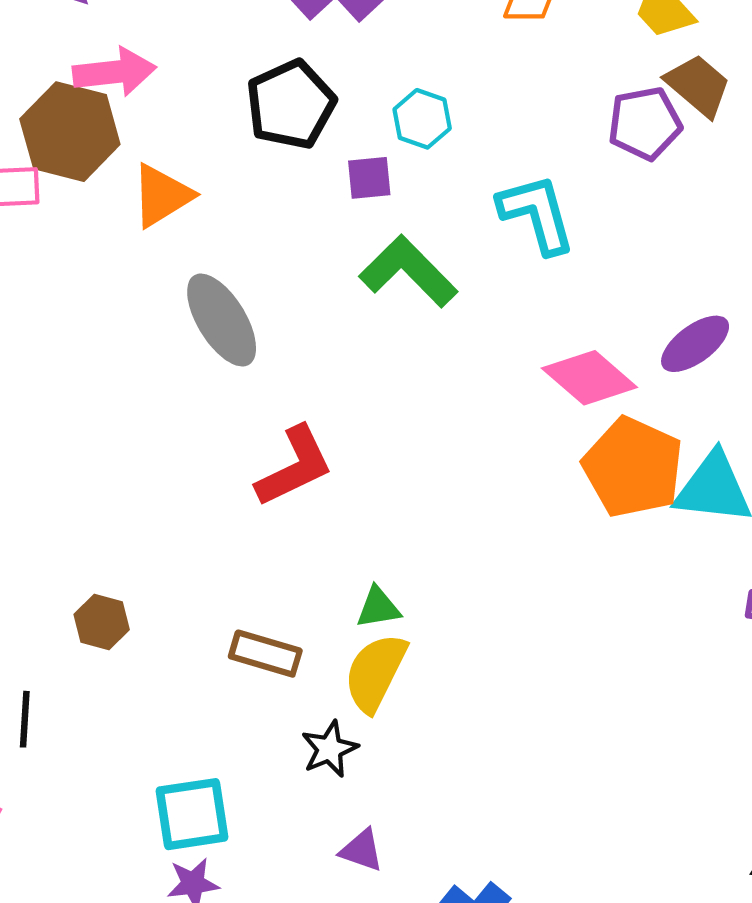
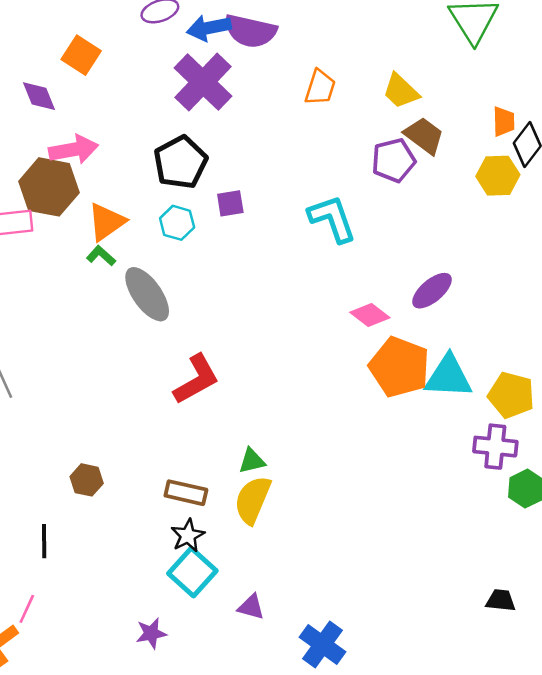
cyan hexagon: (422, 119) -> (177, 223), moved
green L-shape: (408, 271) -> (101, 256), moved, size x0.5
pink diamond: (589, 378) -> (370, 315), size x0.7
black star: (329, 749) -> (188, 536), moved
cyan square: (192, 814) -> (192, 572), moved, turned -36

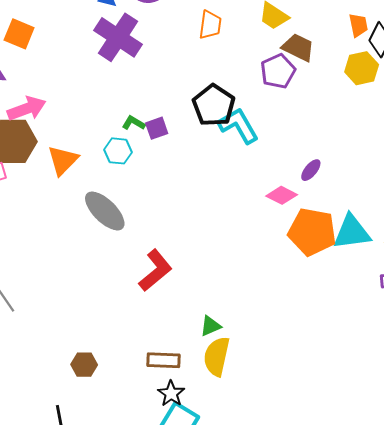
black pentagon: (180, 162) -> (214, 105), moved
green L-shape: (101, 256) -> (134, 123), moved
purple ellipse: (432, 291) -> (311, 170), moved, size x0.7

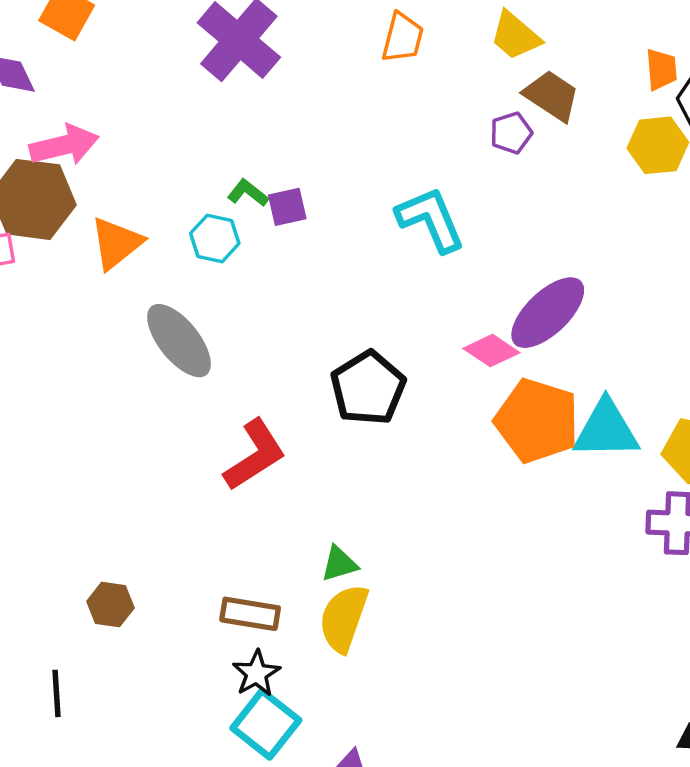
purple pentagon: (278, 71) -> (511, 133), size x0.7
black pentagon: (214, 105) -> (368, 388), moved
purple ellipse: (311, 170) -> (548, 313), size x2.0

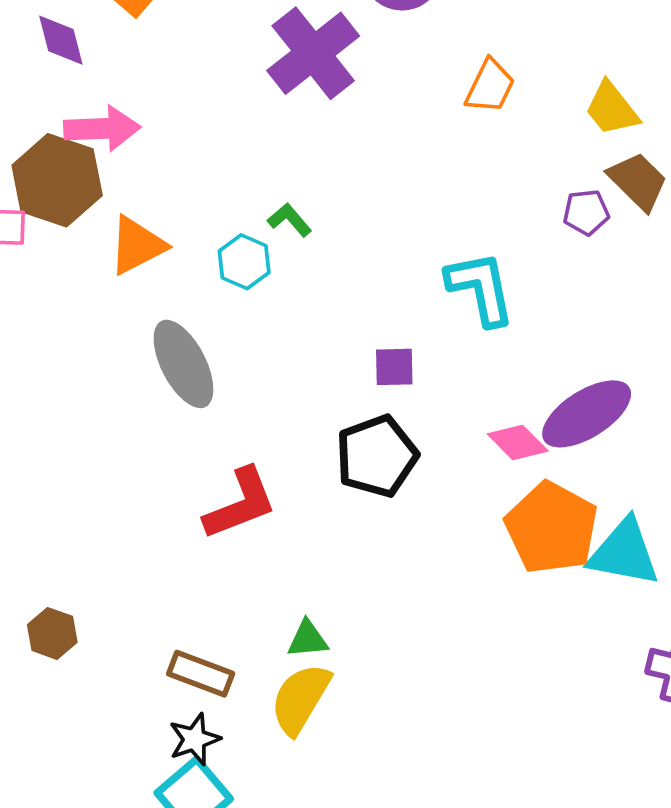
purple square: (287, 207) -> (394, 367), moved

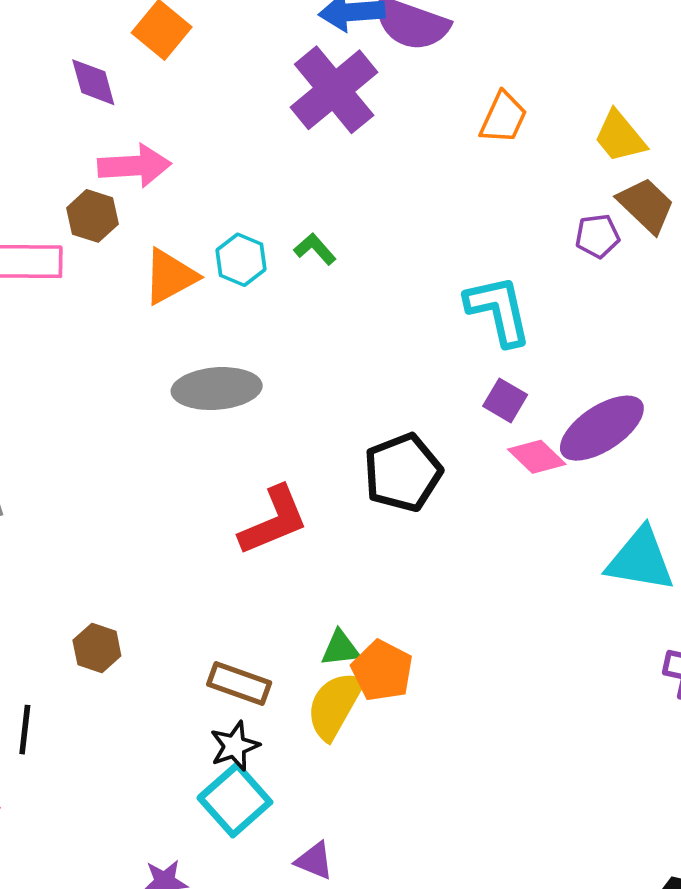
brown hexagon: (57, 180) -> (92, 216), size x0.6
cyan hexagon: (244, 262) -> (241, 260), moved
gray ellipse: (183, 364) -> (217, 389), turned -66
purple square: (394, 367) -> (505, 400), moved, turned 33
orange pentagon: (552, 528) -> (382, 671), moved, size x0.7

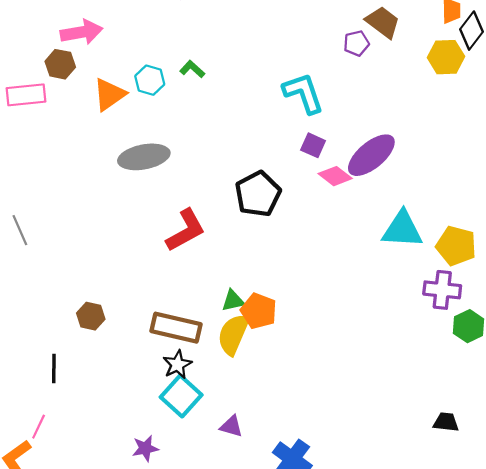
brown rectangle: (239, 683) -> (176, 328), size x1.4

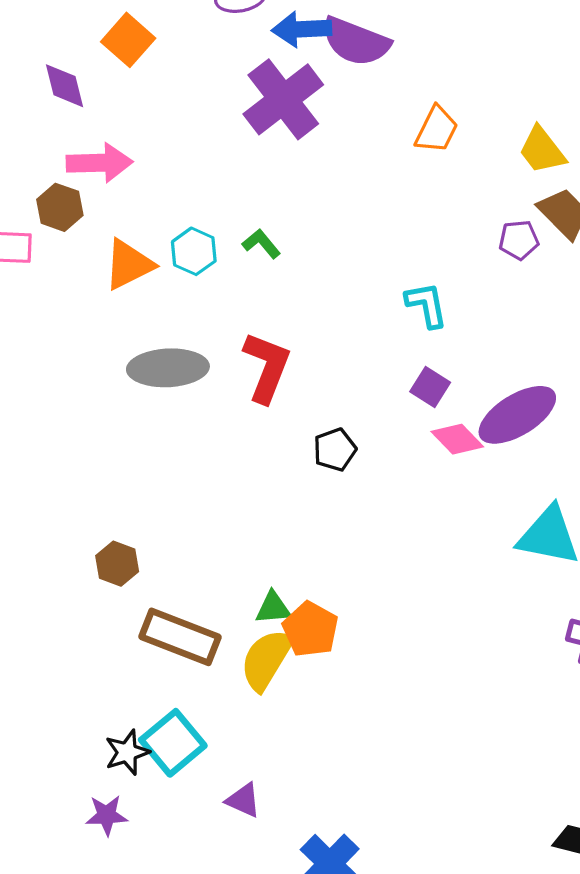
cyan L-shape: (303, 93) -> (427, 305), size x0.7
black pentagon: (258, 194) -> (335, 450), size x0.6
red L-shape: (186, 230) -> (267, 367), moved, turned -48
brown hexagon: (91, 316) -> (117, 564), moved
black star: (177, 365) -> (127, 752), moved

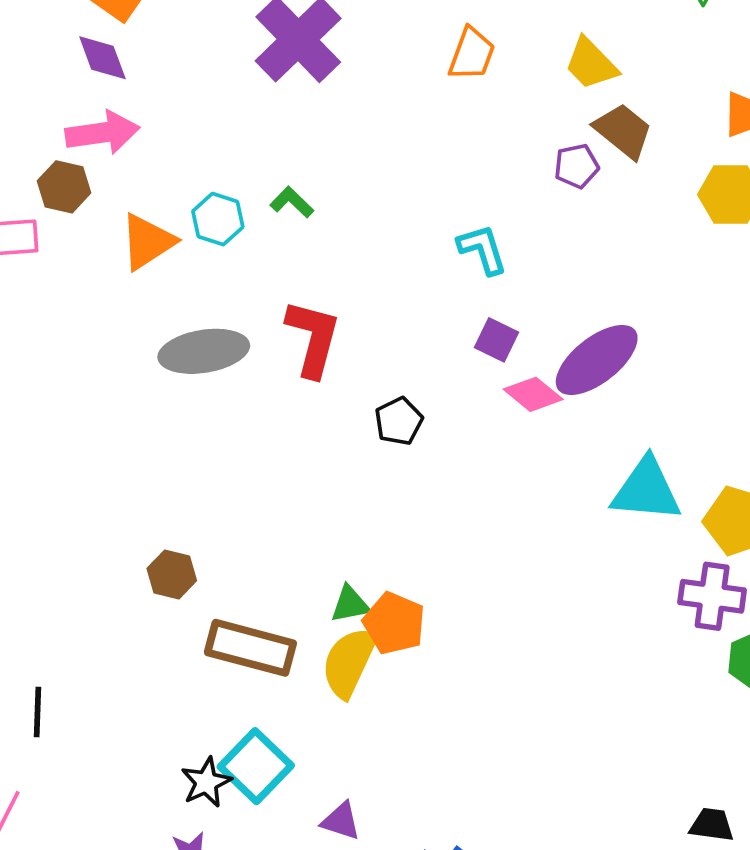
purple diamond: (64, 86) -> (102, 58), moved

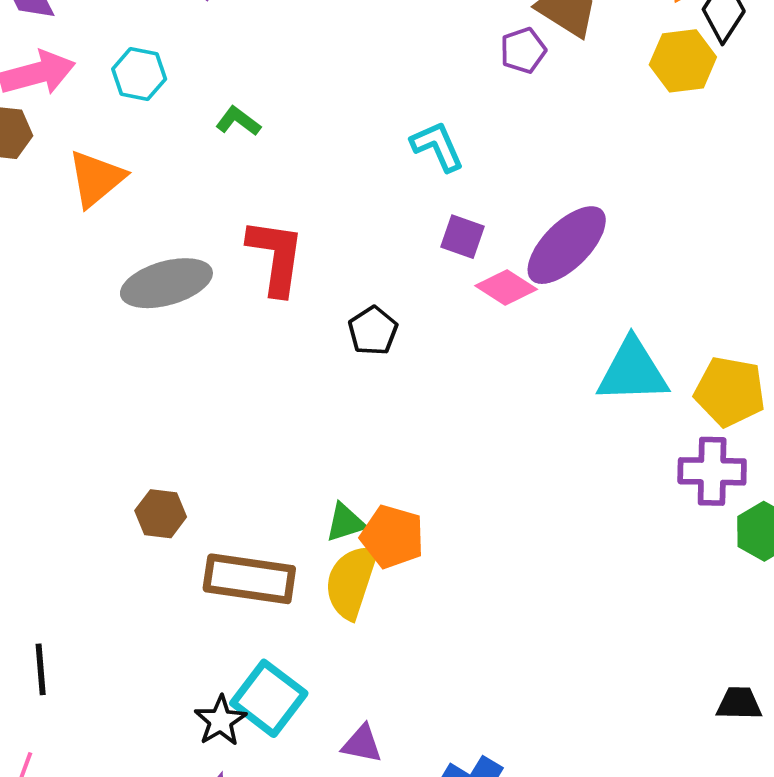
cyan hexagon: (218, 219) -> (139, 74), moved

